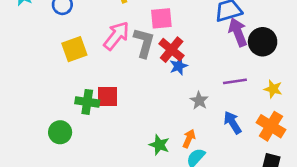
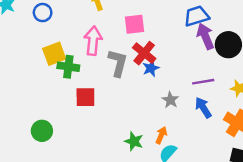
pink arrow: (116, 36) -> (93, 41), turned -32
gray L-shape: (144, 43) -> (118, 63), moved
green cross: (87, 102) -> (68, 67), moved
blue arrow: (232, 123) -> (203, 108), moved

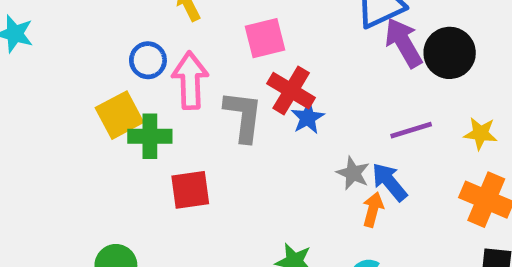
blue circle: (43, 13) -> (148, 60), moved
blue arrow: (203, 108) -> (389, 182), moved
orange arrow: (161, 135) -> (373, 210), moved

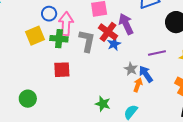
purple arrow: (403, 43) -> (126, 24), moved
green cross: (150, 136) -> (59, 39), moved

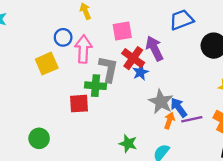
green cross: (59, 39) -> (96, 86), moved
purple line: (157, 53) -> (192, 119), moved
gray star: (131, 69) -> (161, 102), size x1.5

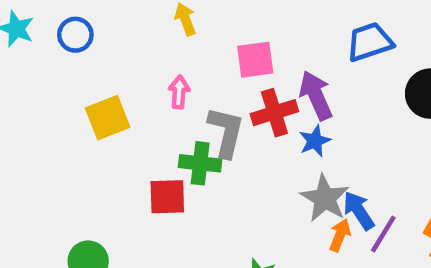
blue circle: (63, 37) -> (75, 35), moved
pink arrow: (83, 49) -> (179, 92), size x0.6
red cross: (133, 58) -> (274, 113), turned 35
blue star: (140, 72) -> (315, 141), moved
purple line: (192, 119) -> (383, 234), turned -48

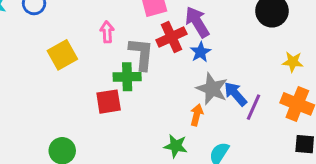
orange arrow: (340, 235) -> (197, 115), moved

